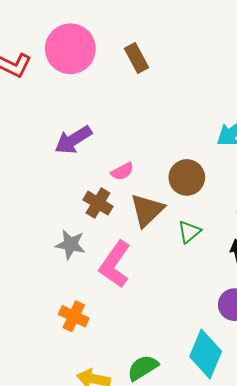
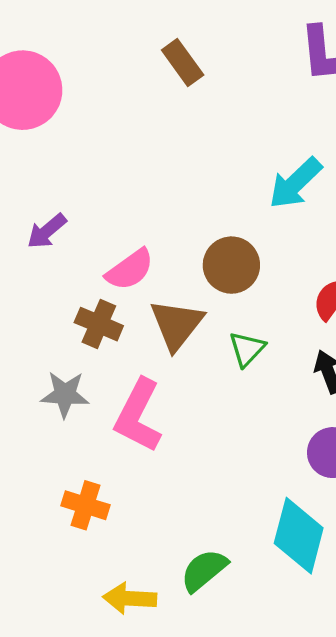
brown rectangle: (136, 58) -> (183, 62), moved
purple arrow: (73, 140) -> (47, 231), size x0.7
pink semicircle: (122, 171) -> (130, 270), size x1.4

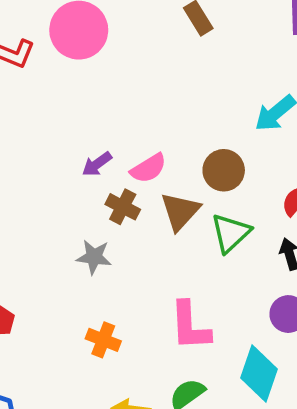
purple arrow: (47, 231) -> (97, 164), moved
green triangle: (247, 349) -> (231, 233), size x1.5
pink L-shape: (138, 416) -> (190, 326), moved, turned -34

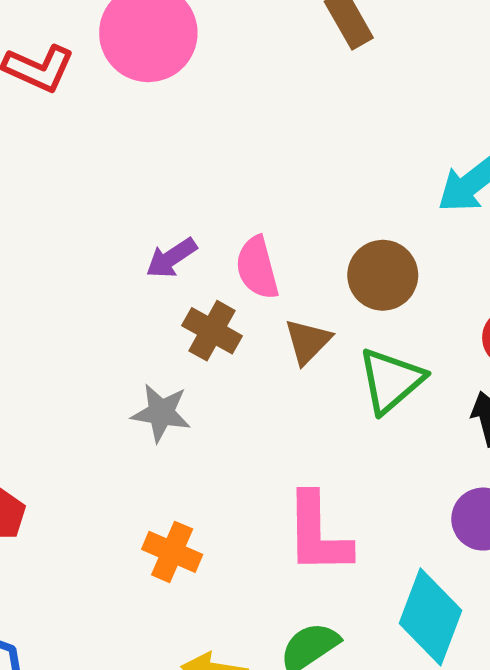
pink semicircle: (148, 168) -> (257, 268), turned 105
brown triangle: (180, 211) -> (308, 341), size x0.7

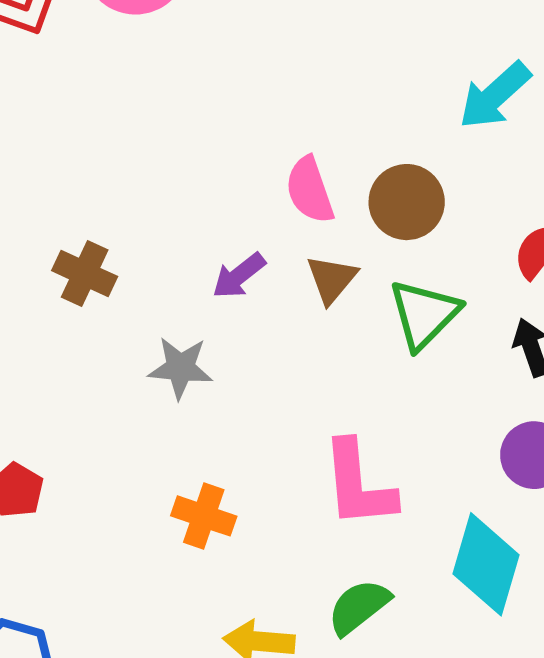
purple arrow: (171, 258) -> (239, 276), moved
pink semicircle: (257, 268) -> (310, 190), moved
brown cross: (212, 331) -> (85, 274), moved

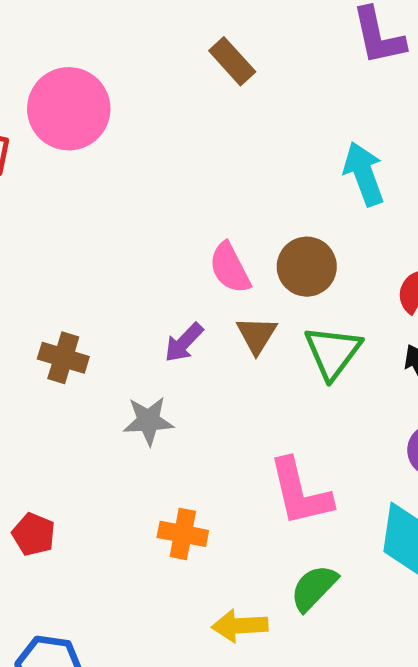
cyan arrow: (495, 96) -> (364, 174), turned 120

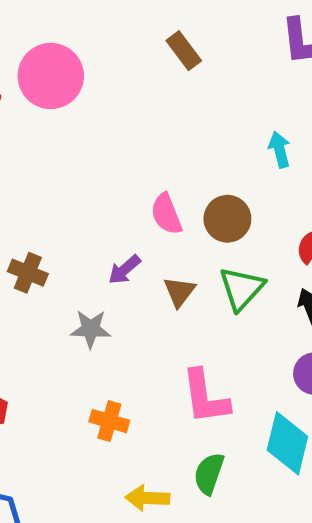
cyan arrow: (364, 174) -> (280, 150), size x0.7
brown triangle: (257, 335) -> (179, 292), moved
green semicircle: (314, 588) -> (209, 474), turned -30

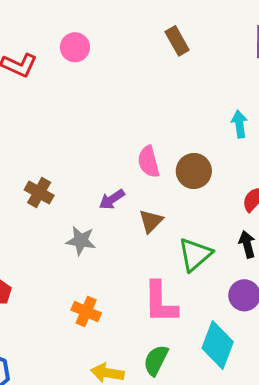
pink circle: (51, 76) -> (75, 47), size x0.6
green triangle: (242, 288) -> (195, 254), moved

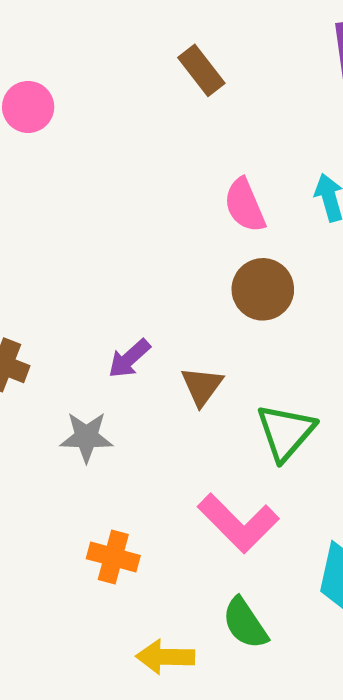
pink semicircle: (149, 162) -> (245, 205), moved
pink L-shape: (160, 302) -> (238, 523), turned -36
green semicircle: (156, 360) -> (245, 623), turned -52

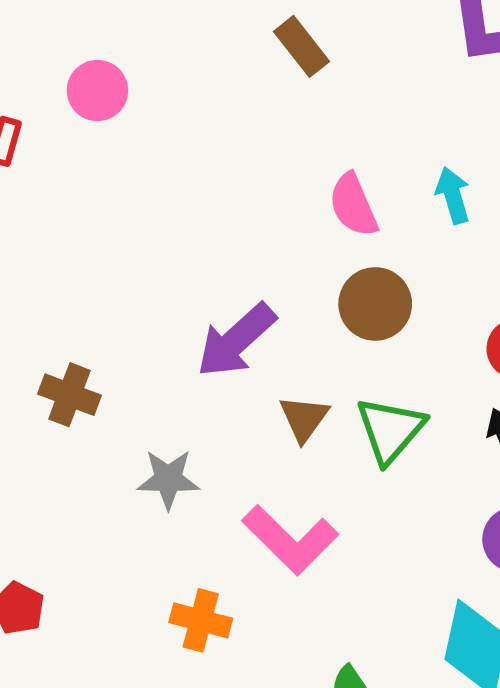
purple arrow: (129, 359) -> (236, 340), moved, size x1.6
green triangle: (286, 432) -> (390, 430), moved
pink L-shape: (238, 523) -> (290, 540), moved

